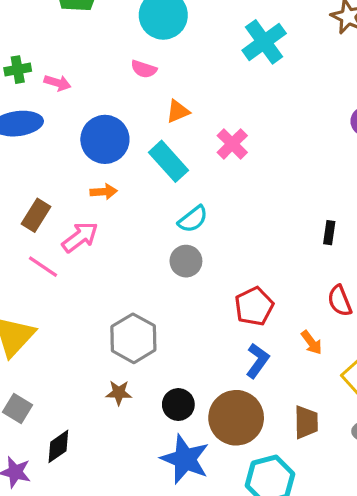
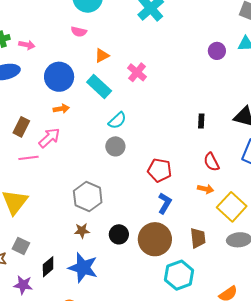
pink line: (43, 267) -> (28, 158), turned -36
red pentagon: (254, 306) -> (160, 170), turned -30
orange arrow: (311, 342) -> (206, 189), moved, turned -35
blue star: (185, 459) -> (83, 268), moved

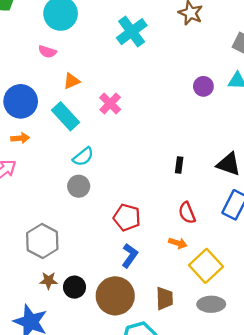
brown star: (82, 231) -> (49, 281), moved

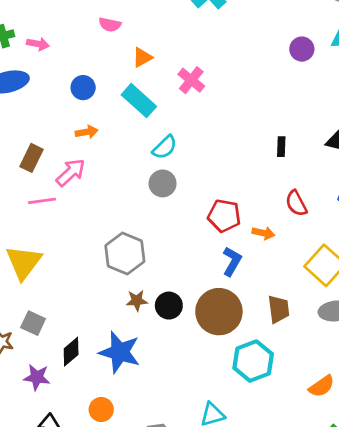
blue circle: (21, 101) -> (83, 88), size x0.6
orange arrow: (178, 243) -> (263, 233), moved

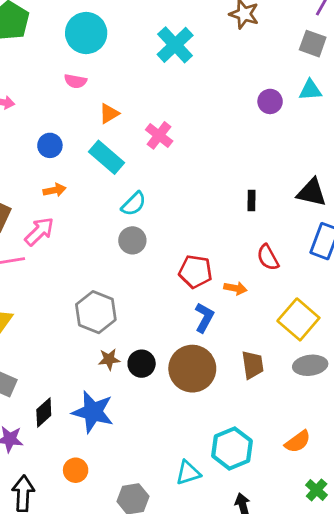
cyan hexagon: (253, 361) -> (232, 448), moved

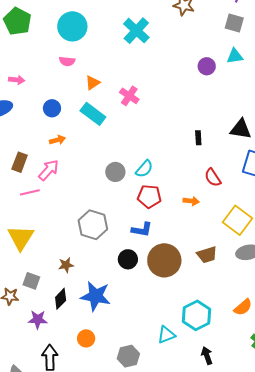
cyan semicircle: (134, 204) -> (144, 169), moved
red pentagon: (195, 272) -> (149, 196), moved
blue L-shape: (204, 318) -> (142, 230), moved, turned 75
brown star: (109, 359) -> (66, 265), moved
brown trapezoid: (253, 365) -> (207, 255), turned 85

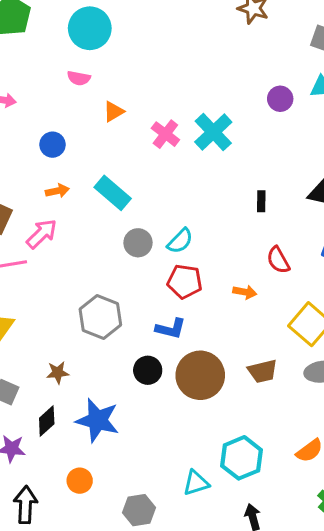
cyan cross: (136, 31) -> (213, 132), moved
cyan rectangle: (93, 114) -> (113, 193), moved

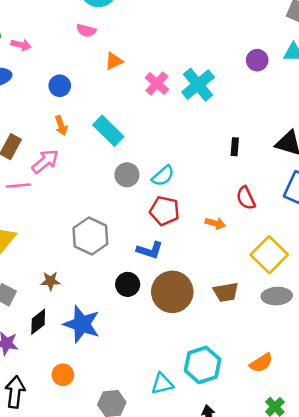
orange arrow: (57, 191) -> (61, 126), turned 78

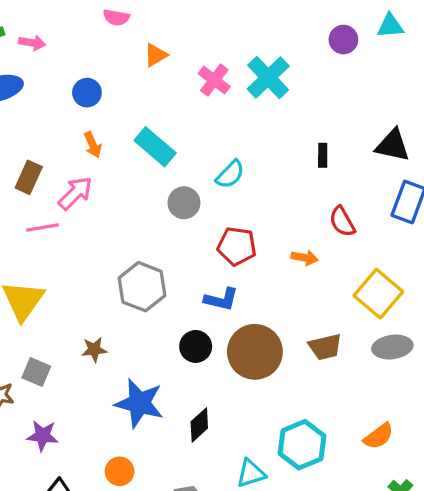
cyan semicircle: (163, 176) -> (230, 174), moved
black diamond: (38, 322) -> (199, 425), moved

